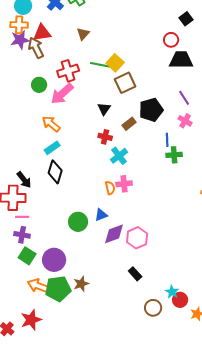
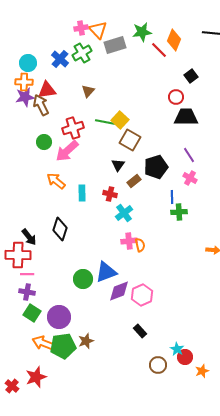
brown square: (125, 83) -> (130, 140), turned -35
black triangle: (104, 109) -> (118, 165), moved
cyan rectangle: (52, 148) -> (82, 193), moved, turned -56
orange semicircle: (110, 188) -> (140, 245), moved
blue triangle: (101, 215) -> (106, 272), size x1.6

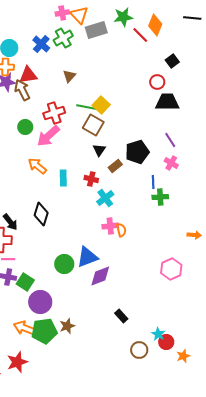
brown square: (130, 140) -> (93, 125), moved
pink hexagon: (142, 295) -> (171, 269), moved
green square: (32, 313) -> (25, 282), moved

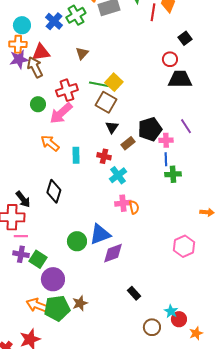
red line: (140, 35) -> (153, 12), turned 54
purple line: (170, 140) -> (186, 126), moved
pink cross: (171, 163) -> (166, 140), moved, turned -32

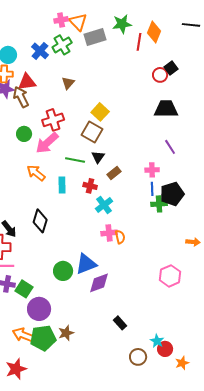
red circle: (170, 59) -> (160, 75), moved
green line: (99, 84) -> (75, 160), moved
purple line: (186, 126) -> (170, 147), moved
black pentagon: (150, 129) -> (172, 194), moved

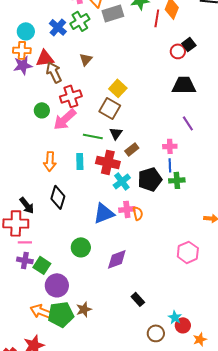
brown arrow: (21, 97) -> (54, 72), moved
orange arrow: (36, 173) -> (50, 161), moved, turned -126
red cross: (90, 186) -> (108, 162), size x1.6
black pentagon: (172, 194) -> (150, 179), moved
blue triangle: (86, 264) -> (104, 213), moved

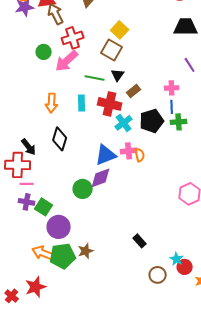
purple diamond: (117, 259) -> (101, 178), moved

